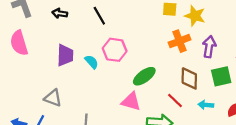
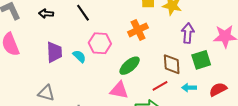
orange cross: (179, 41) -> (138, 30), moved
red line: (175, 100) -> (160, 86), turned -70

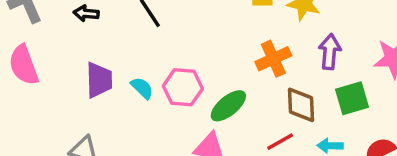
orange cross: (138, 30) -> (273, 59), moved
pink hexagon: (100, 43) -> (183, 87), moved

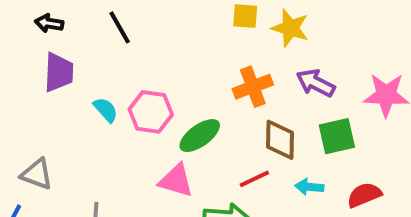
purple arrow: (330, 52) -> (316, 83), turned -72
purple trapezoid: (99, 80) -> (59, 72), moved

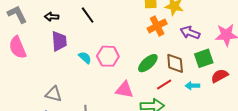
orange cross: (253, 87) -> (157, 26), moved
green ellipse: (200, 136) -> (148, 63), moved
red semicircle: (364, 195) -> (220, 76), moved

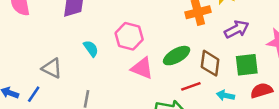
purple arrow: (190, 33) -> (237, 29), turned 120
cyan semicircle: (85, 58) -> (91, 49), moved
pink triangle: (124, 90) -> (142, 68), moved

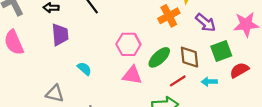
purple arrow: (237, 29) -> (206, 23), turned 80
pink hexagon: (129, 36) -> (128, 44), moved

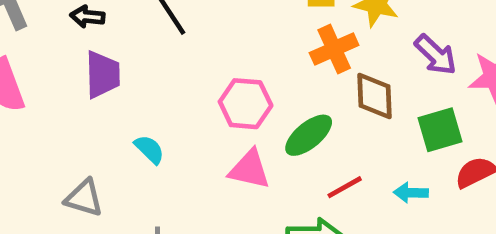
purple arrow: (206, 23) -> (436, 55), moved
brown diamond: (189, 57) -> (375, 96), moved

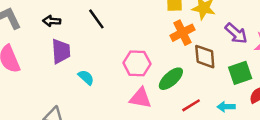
cyan semicircle: (149, 149) -> (86, 77), moved

